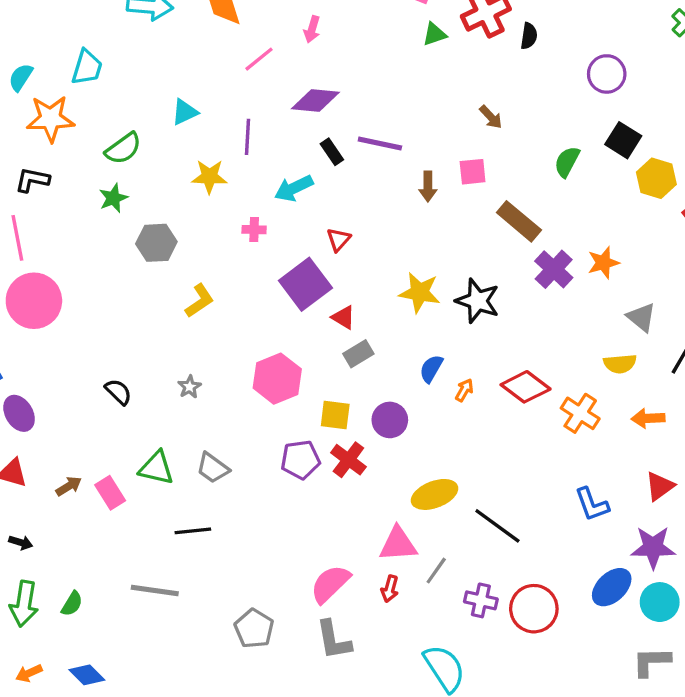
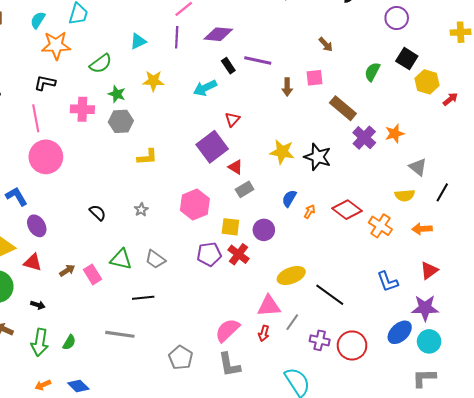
purple line: (247, 137) -> (177, 37), moved
green star: (113, 198) -> (117, 94), moved, turned -30
pink cross: (254, 230) -> (82, 109), moved, size x1.6
yellow L-shape: (199, 301) -> (147, 157), turned 30

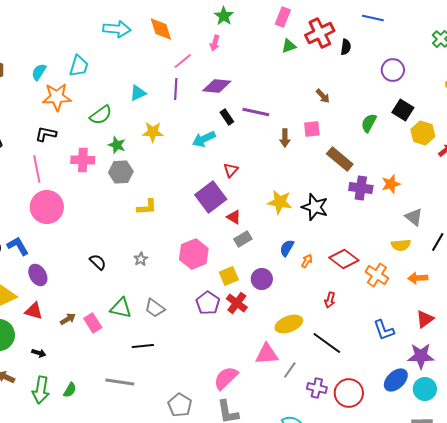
purple cross: (364, 138) -> (361, 188), turned -35
yellow square: (230, 227) -> (229, 276), turned -30
purple pentagon: (209, 254) -> (208, 303), turned -30
red arrow: (264, 333) -> (330, 300), moved

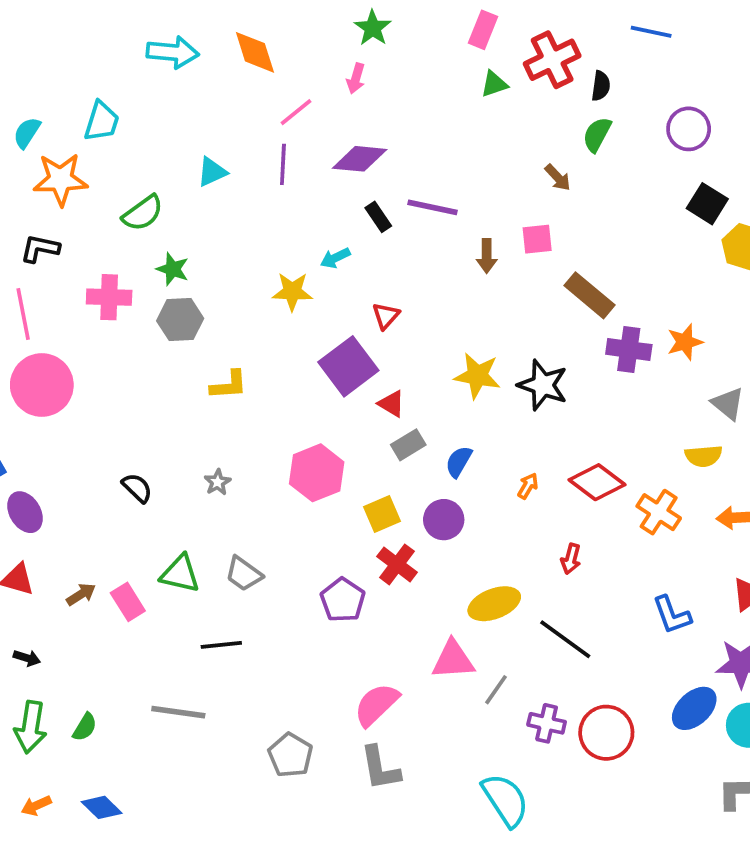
green semicircle: (369, 123) -> (597, 135), moved
yellow star: (153, 132) -> (292, 292), moved
cyan arrow: (204, 139) -> (335, 258), size x0.7
blue semicircle: (287, 248) -> (459, 462), moved
purple pentagon: (208, 303) -> (343, 600), moved

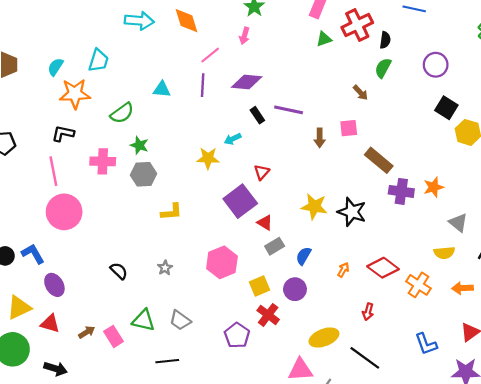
cyan triangle: (212, 172) -> (162, 89), turned 30
black arrow: (27, 658) -> (55, 369), size x1.5

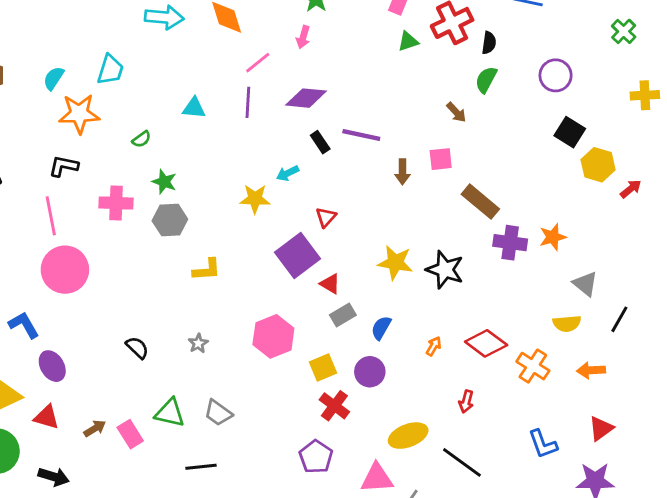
green semicircle: (122, 113) -> (142, 139), size x0.6
purple pentagon: (237, 335) -> (316, 457), moved

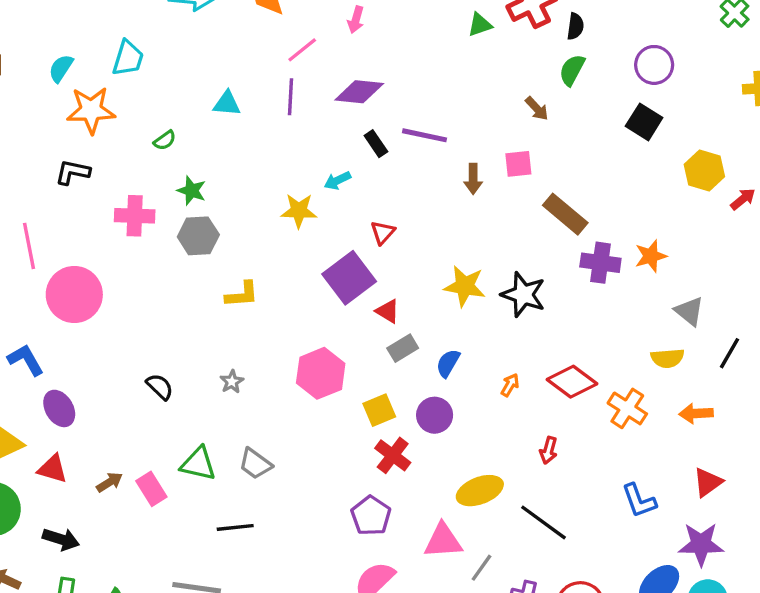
black square: (570, 132) -> (644, 122), moved
pink line: (51, 216) -> (29, 246), moved

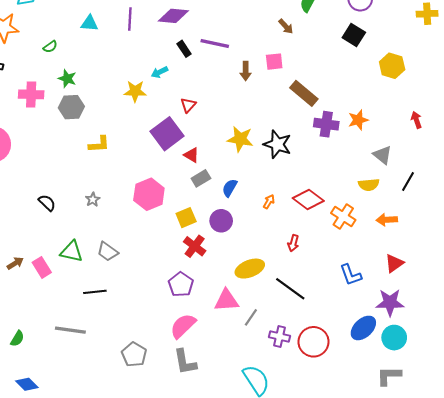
red arrow: (743, 199) -> (416, 120), moved, turned -70

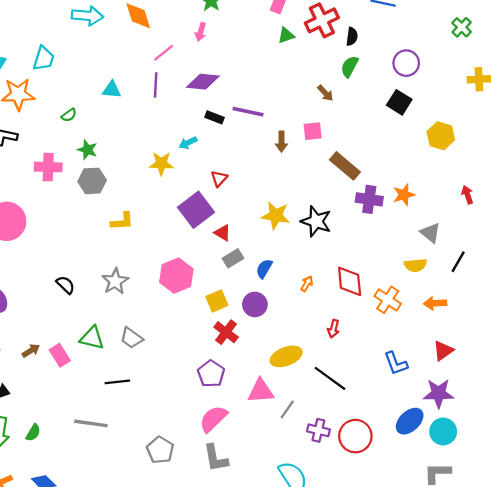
black rectangle: (184, 49) -> (214, 117), turned -35
gray star: (93, 200) -> (115, 281), size x1.6
red diamond: (308, 200) -> (350, 281), turned 48

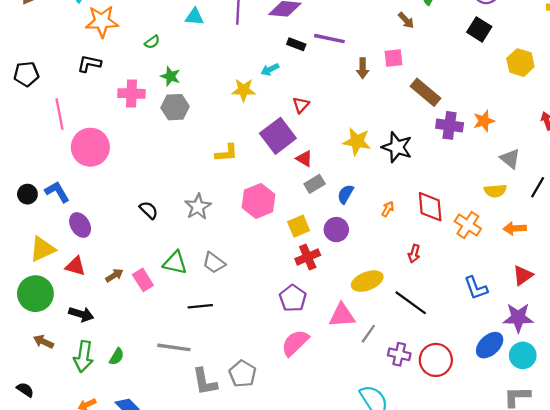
yellow L-shape: (122, 221) -> (226, 153), moved
red cross: (226, 332) -> (308, 257), turned 30
gray L-shape: (216, 458) -> (205, 382), moved

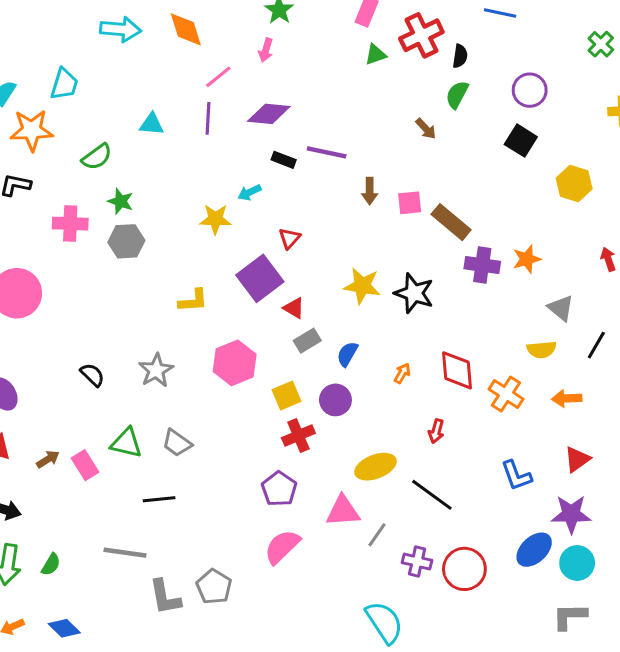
green semicircle: (152, 42) -> (97, 157), size x1.5
pink square: (393, 58) -> (410, 203), moved

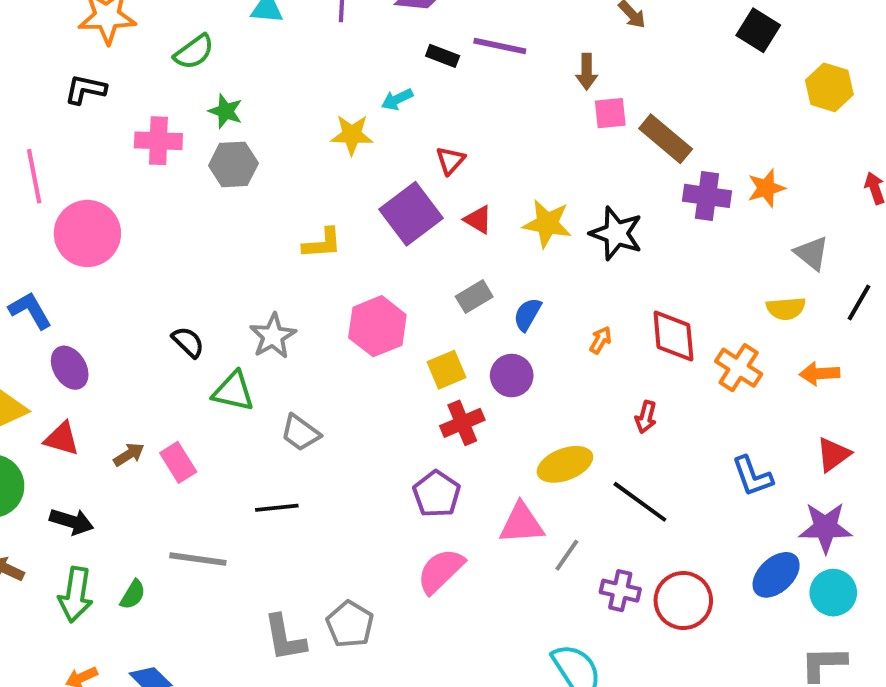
brown arrow: (370, 191) -> (587, 72), moved
red triangle: (294, 308) -> (478, 220), moved
green triangle: (126, 443) -> (233, 391), moved
gray line: (125, 553) -> (198, 559), moved

